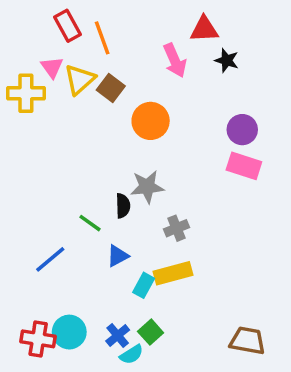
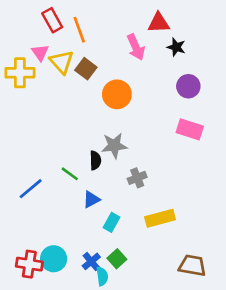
yellow triangle: (80, 79) -> (62, 62), turned -30
purple circle: (242, 130) -> (188, 86), moved
blue line: (50, 259) -> (31, 189), moved
yellow rectangle: (173, 273) -> (160, 218), moved
cyan semicircle: (132, 355) -> (102, 276), turned -66

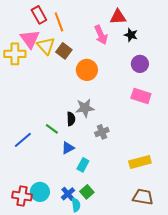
pink triangle: (40, 53) -> (30, 39), size x1.5
yellow rectangle: (160, 218) -> (140, 162), moved

